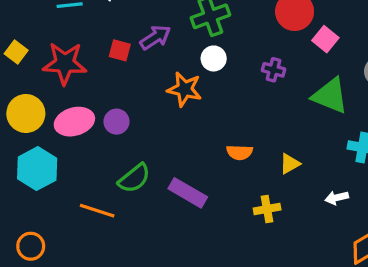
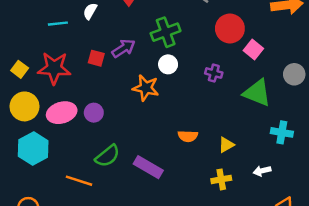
yellow square: (16, 52) -> (20, 69), moved
yellow cross: (267, 209) -> (221, 179), moved

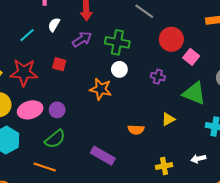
cyan line: (58, 24) -> (27, 35), turned -35
green cross: (166, 32) -> (117, 42), turned 30
purple arrow: (123, 48) -> (82, 39), moved
yellow triangle: (226, 145) -> (168, 119), moved
green semicircle: (107, 156) -> (55, 139), moved

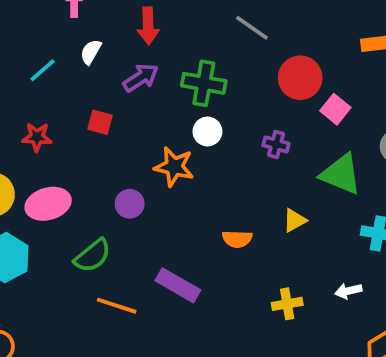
red star: (24, 72) -> (37, 137), size x0.6
purple circle: (57, 110) -> (130, 204), moved
orange line: (45, 167) -> (117, 306), moved

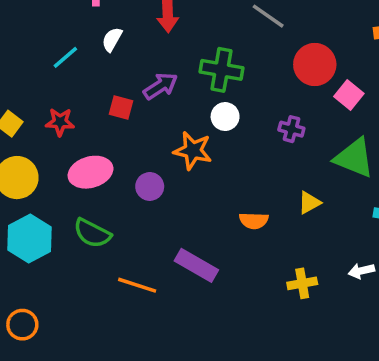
purple arrow: (141, 78) -> (160, 86), moved
pink ellipse: (48, 204) -> (91, 172), moved
green semicircle: (93, 256) -> (92, 233), moved, turned 66

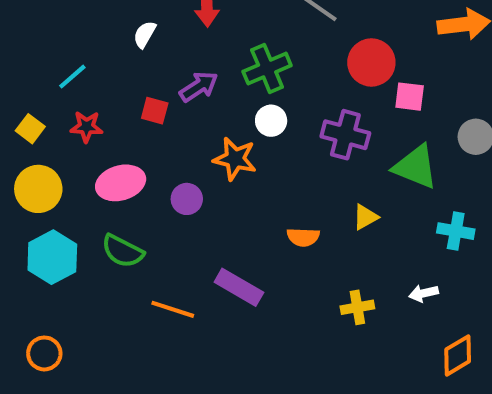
cyan line: (65, 57) -> (72, 77), moved
green cross: (221, 70) -> (267, 69), turned -33
pink square: (349, 95) -> (410, 97), turned -32
purple cross: (291, 129) -> (345, 135), size x1.6

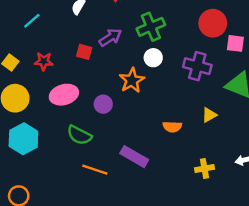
cyan line: (72, 77) -> (32, 21), moved
orange star: (235, 159) -> (132, 80), turned 30
green semicircle: (123, 251) -> (79, 135), moved

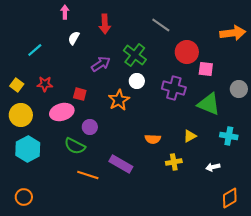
green cross: (151, 27) -> (135, 55), turned -30
red square: (84, 52) -> (80, 94), moved
purple circle: (103, 104) -> (90, 127), moved
yellow triangle: (209, 115) -> (190, 136), moved
yellow cross: (204, 168) -> (174, 162), moved

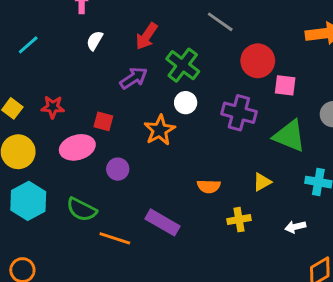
red arrow: (105, 24) -> (147, 36), moved, turned 36
cyan line: (35, 50) -> (28, 45), moved
green semicircle: (75, 146) -> (82, 209), moved

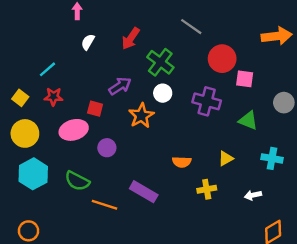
cyan line: (28, 45) -> (48, 69), moved
purple arrow: (134, 78) -> (120, 86), moved
green triangle: (290, 136) -> (248, 120), size x0.7

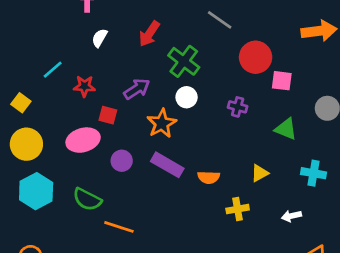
red star: (53, 97) -> (84, 86), moved
purple cross: (207, 101) -> (238, 107), size x0.6
purple rectangle: (144, 192) -> (167, 165), moved

